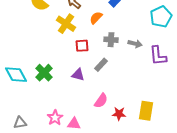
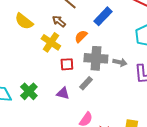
gray cross: (111, 40) -> (96, 58), size x1.6

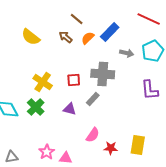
orange semicircle: (81, 36) -> (88, 38), moved
yellow cross: (51, 42) -> (43, 82), moved
gray arrow: (120, 62) -> (127, 53), moved

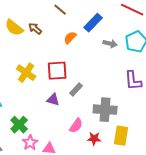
brown arrow: (66, 37) -> (35, 29), moved
orange semicircle: (88, 38) -> (70, 38), moved
gray cross: (103, 74) -> (105, 110), moved
red square: (74, 80) -> (57, 71), size x1.5
green cross: (36, 107) -> (19, 125), moved

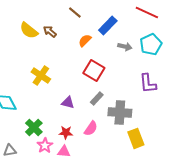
red square: (57, 71) -> (94, 70), moved, turned 35
gray rectangle: (76, 90) -> (97, 98), moved
yellow rectangle: (121, 136) -> (136, 138), turned -30
red star: (94, 139) -> (66, 132), moved

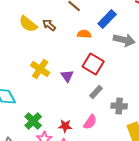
orange semicircle: (85, 40) -> (84, 34), turned 48
gray arrow: (125, 46) -> (124, 40), size x1.5
purple triangle: (68, 102) -> (67, 76), moved, turned 40
gray cross: (120, 112) -> (119, 106), size x0.7

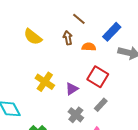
brown arrow: (49, 25) -> (68, 38), moved, turned 40
purple triangle: (67, 76) -> (72, 89), turned 32
gray cross: (119, 106) -> (76, 115), moved, turned 35

